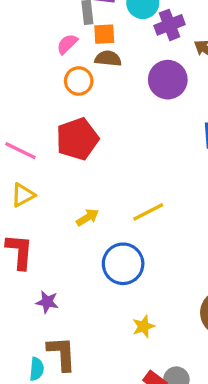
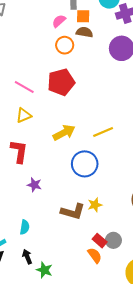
yellow arrow: (88, 217) -> (64, 133), size x1.5
brown L-shape: (62, 354) -> (73, 212), moved, turned 105

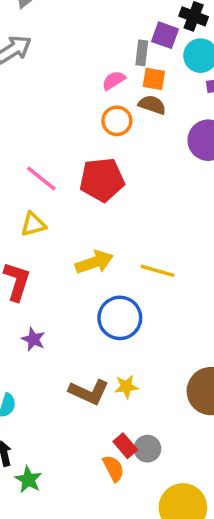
yellow line: (103, 132) -> (158, 271), turned 30

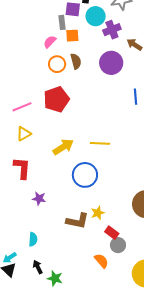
brown semicircle: (152, 105) -> (76, 61), moved, turned 70
pink line: (41, 178) -> (22, 107), turned -48
red rectangle: (125, 446) -> (112, 233), moved

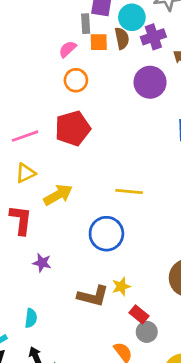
brown semicircle: (76, 61) -> (122, 38), moved
yellow arrow: (63, 147) -> (58, 195), moved

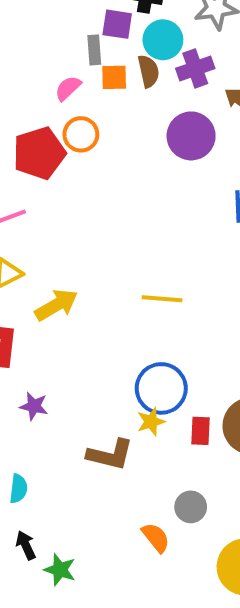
red pentagon: (73, 128) -> (39, 153), moved
blue circle: (106, 234) -> (161, 388), moved
yellow star: (121, 286) -> (151, 422), moved
red rectangle: (139, 314) -> (200, 431), moved, turned 54

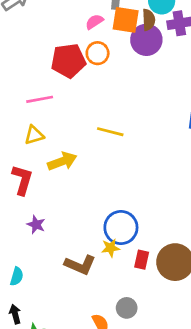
orange square: (114, 77) -> (126, 20), size x1.5
purple circle: (191, 136) -> (146, 40), moved
yellow line: (162, 299) -> (110, 132), moved

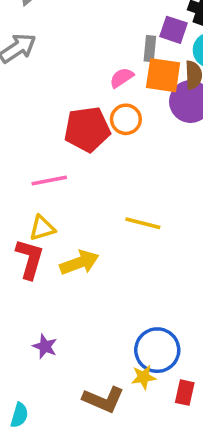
red L-shape: (22, 180) -> (30, 259), moved

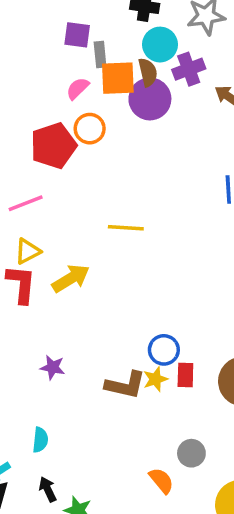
purple square: (174, 30) -> (77, 35), moved
blue circle: (157, 350) -> (164, 350), size x0.7
red rectangle: (185, 393) -> (185, 375), moved
brown L-shape: (103, 400) -> (125, 385), moved

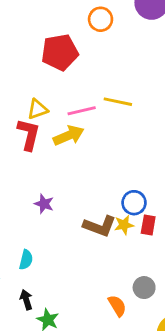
red pentagon: (53, 146) -> (60, 52), moved
pink line: (26, 203) -> (82, 111), moved

